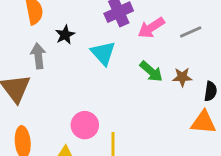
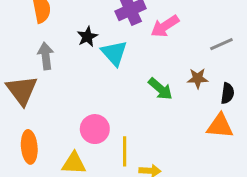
gray line: (191, 32) -> (221, 44), moved
black star: (65, 35) -> (87, 37), moved
green arrow: (151, 71) -> (160, 89), moved

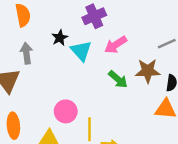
pink arrow: (165, 26) -> (116, 45), moved
brown star: (198, 78) -> (148, 71), size x1.5

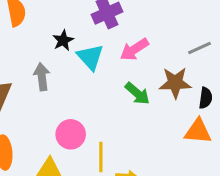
gray arrow: (26, 53) -> (42, 77), moved

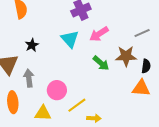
black star: (63, 40) -> (32, 45), moved
gray arrow: (42, 77) -> (29, 78), moved
yellow line: (101, 157) -> (77, 105), turned 54

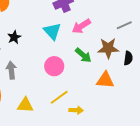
orange triangle: (141, 88) -> (105, 80), moved
pink circle: (57, 90) -> (54, 66), moved

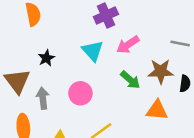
gray line: (124, 25) -> (180, 43), turned 35
pink circle: (54, 66) -> (80, 93), moved

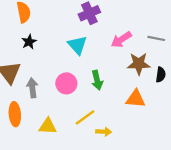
pink arrow: (128, 45) -> (121, 40), moved
black star: (46, 58) -> (29, 42), moved
green arrow: (130, 80) -> (97, 80), moved, turned 36

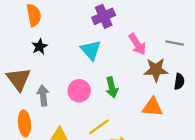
pink arrow: (121, 40) -> (137, 44), turned -90

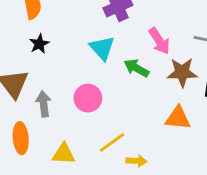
green arrow: (112, 87) -> (136, 68), moved, turned 132

